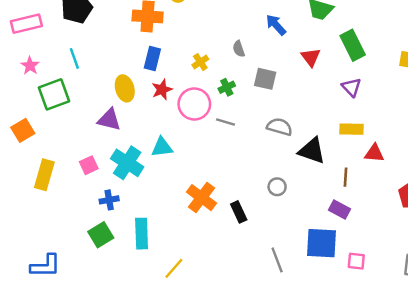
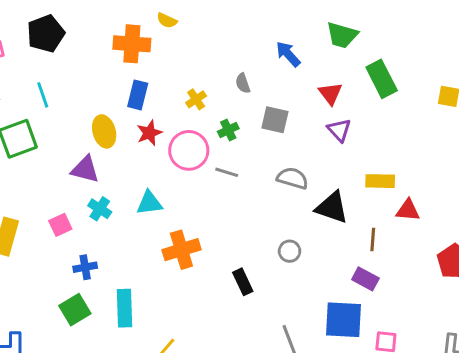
purple triangle: (351, 87) -> (339, 130), moved
cyan cross: (127, 163) -> (100, 209), moved, size x0.6
orange cross: (202, 198) -> (181, 250), moved, turned 36

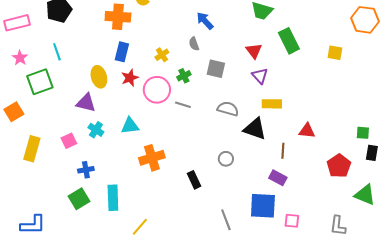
blue arrow: (288, 54) -> (205, 21), moved
yellow rectangle: (380, 181) -> (272, 104), moved

